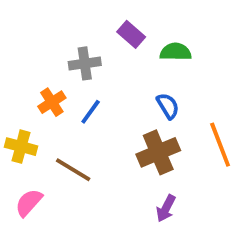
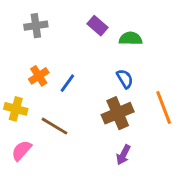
gray cross: (85, 63) -> (36, 26), moved

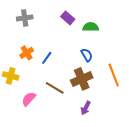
brown line: (55, 126) -> (55, 88), moved
pink semicircle: (21, 150) -> (29, 99), moved

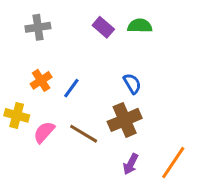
green semicircle: (91, 27) -> (140, 26), moved
orange line: (114, 75) -> (173, 163), moved, turned 55
pink semicircle: (29, 99) -> (44, 132), moved

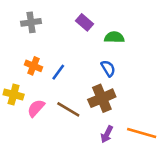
green semicircle: (140, 26) -> (114, 37), moved
orange cross: (41, 80) -> (33, 66), turned -35
orange line: (173, 163) -> (142, 133), turned 72

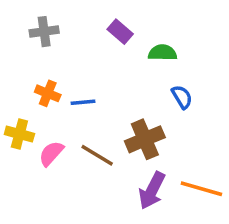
blue semicircle: (108, 68) -> (182, 97), moved
blue line: (58, 72) -> (83, 102), turned 49
purple arrow: (107, 134) -> (152, 191), size x1.5

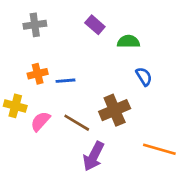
orange cross: (48, 93) -> (38, 74), turned -36
purple arrow: (152, 191) -> (94, 156), moved

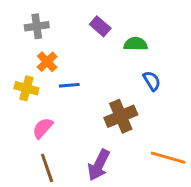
orange cross: (38, 74) -> (47, 62), moved, turned -30
yellow cross: (15, 106) -> (26, 88), moved
brown line: (77, 123) -> (47, 168), moved, turned 40

